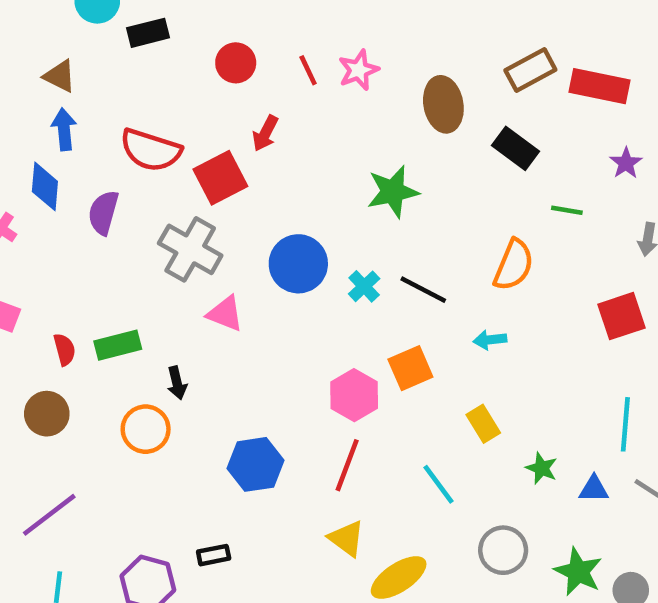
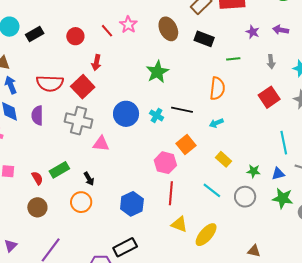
gray circle: (503, 550) -> (245, 197), moved
black rectangle: (214, 555) -> (125, 247), size x1.6
green star: (578, 572) -> (283, 198), moved

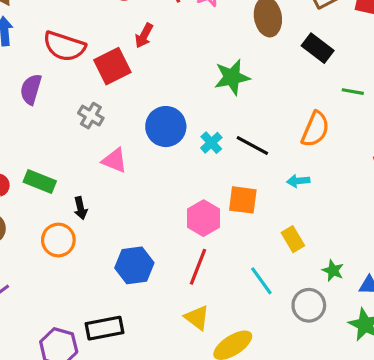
gray cross: (78, 121) -> (91, 116), size x0.6
orange square: (186, 145) -> (243, 200), turned 30
green rectangle: (59, 170) -> (40, 181), turned 36

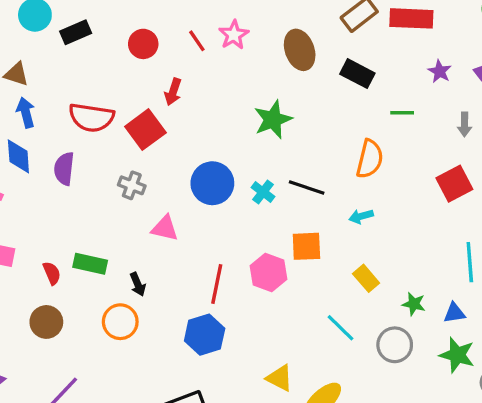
red line: (198, 267) -> (217, 284), moved

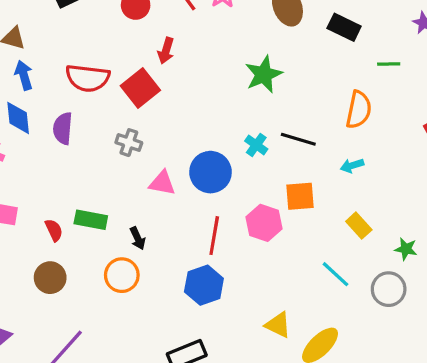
blue circle: (212, 183) -> (210, 172), moved

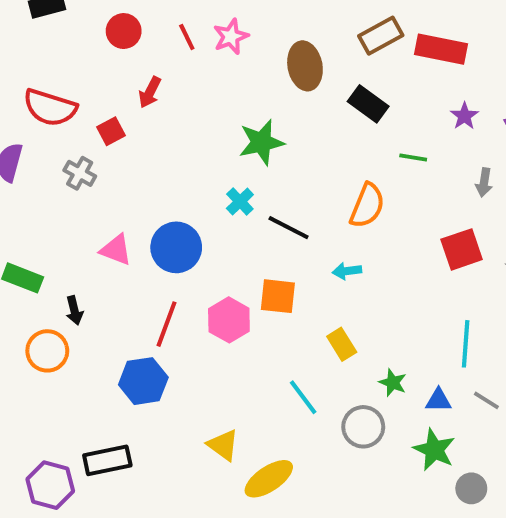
red square: (140, 88) -> (111, 131), size x0.6
gray cross: (129, 143) -> (80, 173), moved
cyan cross: (256, 145) -> (240, 202), moved

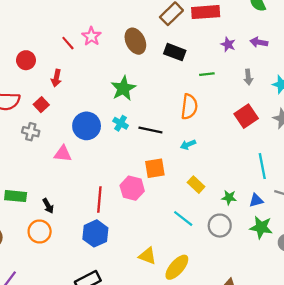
red circle: (124, 31) -> (26, 60), moved
blue circle: (176, 247) -> (87, 126), moved
pink triangle: (116, 250) -> (63, 154), moved

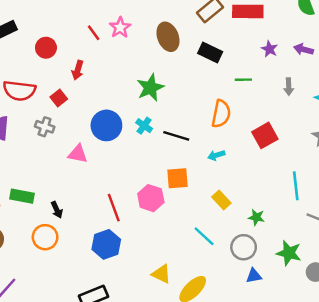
red square: (246, 116) -> (265, 135), moved
red line: (99, 200) -> (114, 208), turned -30
blue triangle: (256, 200) -> (254, 276), moved

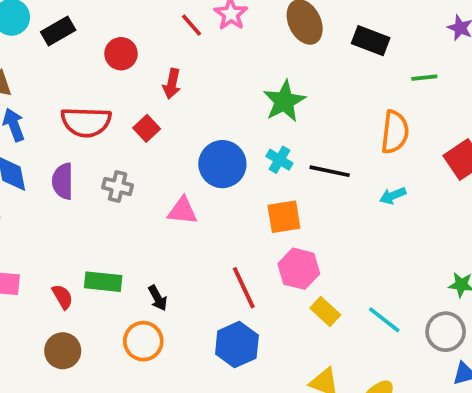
gray cross: (45, 127) -> (118, 186), moved
orange square: (178, 178) -> (284, 217), moved
yellow rectangle: (221, 200) -> (325, 311), moved

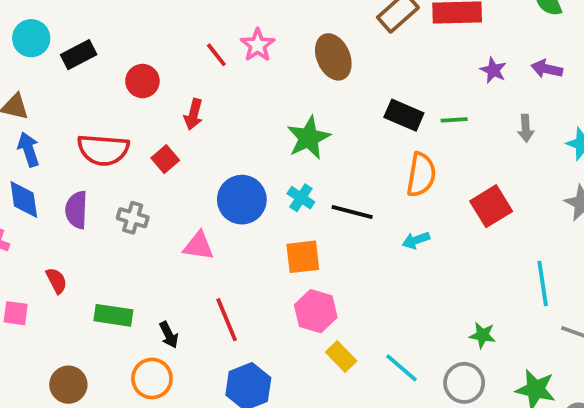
black rectangle: (371, 41) -> (404, 115), moved
red line: (244, 288) -> (227, 320), moved
red semicircle: (62, 297) -> (56, 281), moved

